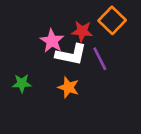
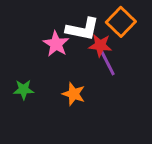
red star: (82, 31) -> (100, 45), moved
white L-shape: (71, 55) -> (83, 29), moved

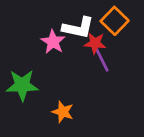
green star: (24, 90) -> (22, 85), size x1.6
orange star: (74, 94) -> (63, 112), moved

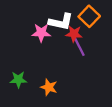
pink star: (53, 42) -> (41, 33), turned -30
green star: (22, 85) -> (18, 80), moved, size x0.7

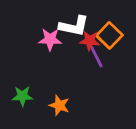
orange square: (89, 16) -> (109, 35), moved

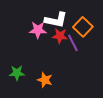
red star: (90, 41) -> (60, 36), moved

